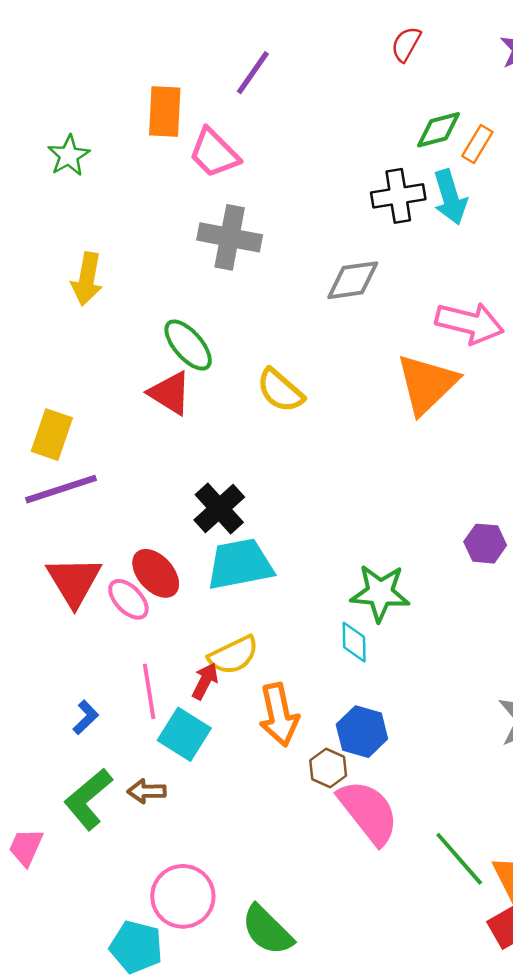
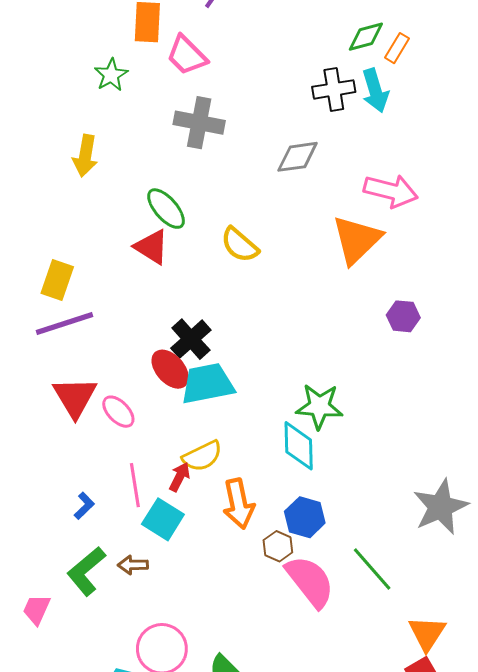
green star: (69, 156) -> (111, 75), moved
purple hexagon: (485, 544) -> (403, 316), moved
red ellipse: (156, 573) -> (170, 369), moved
cyan diamond: (354, 642) -> (299, 446), size x1.5
green line: (459, 859) -> (372, 569), moved

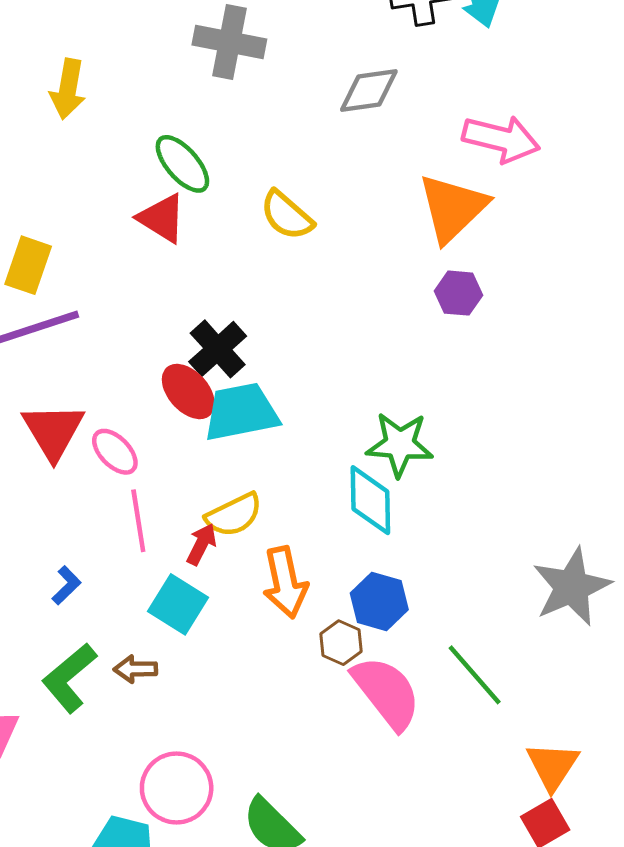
purple hexagon: (403, 316) -> (458, 293), moved
pink line: (135, 485) -> (138, 521), moved

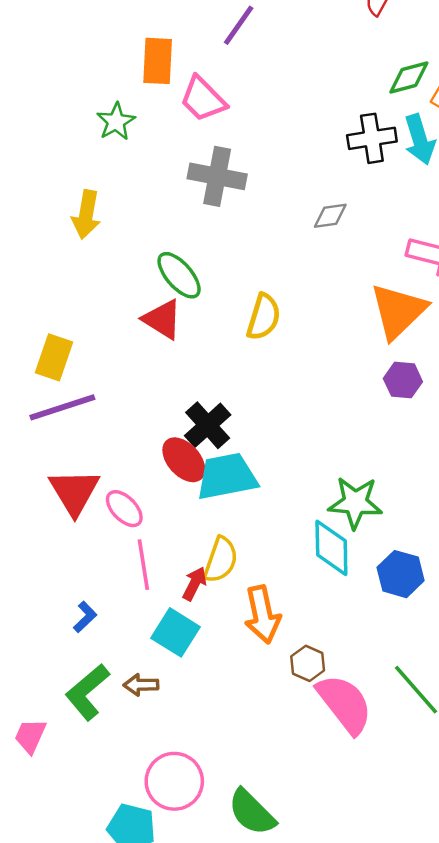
gray diamond: (369, 90) -> (330, 216), size x0.7
yellow semicircle: (287, 215) -> (264, 317), turned -114
yellow semicircle: (234, 515) -> (221, 560), turned -45
blue hexagon: (379, 601) -> (401, 574), moved

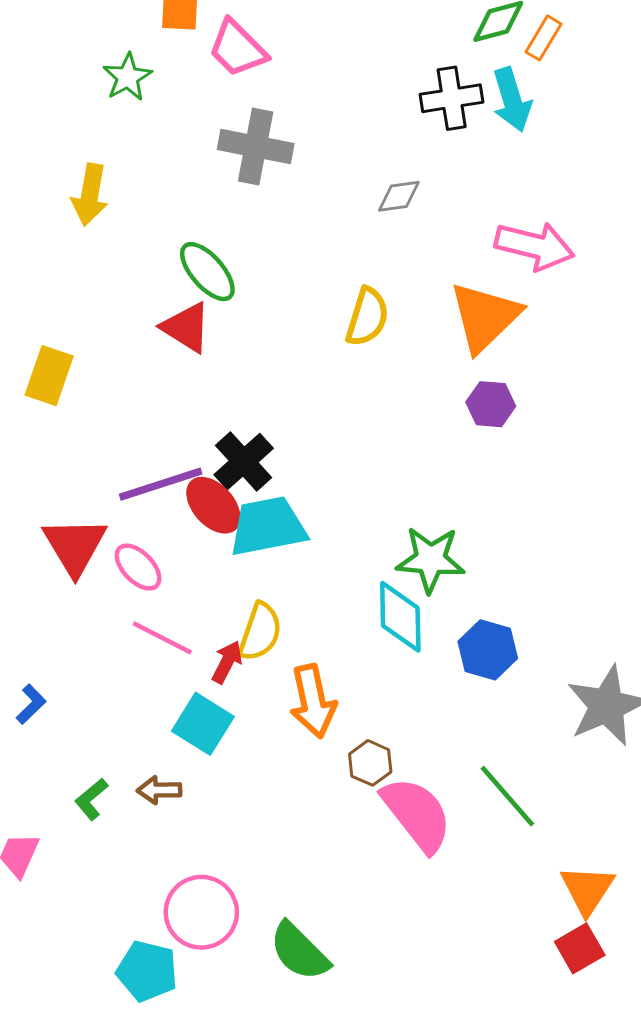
yellow semicircle: (264, 317) -> (367, 317), moved
purple line: (62, 407) -> (161, 484), moved
pink line: (143, 565) -> (162, 638), turned -54
blue L-shape: (85, 617) -> (31, 704), moved
green L-shape: (87, 692) -> (91, 799), size x0.6

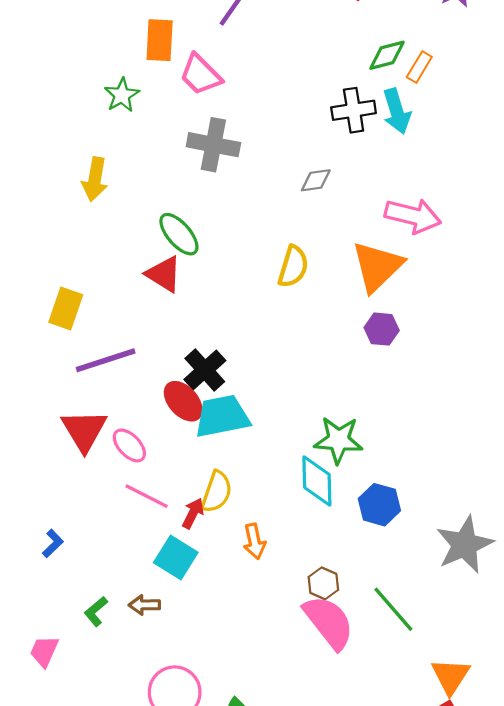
purple line: (161, 484) -> (106, 360), moved
orange arrow: (313, 701) -> (254, 541), size x0.7
brown hexagon: (370, 763) -> (323, 583), moved

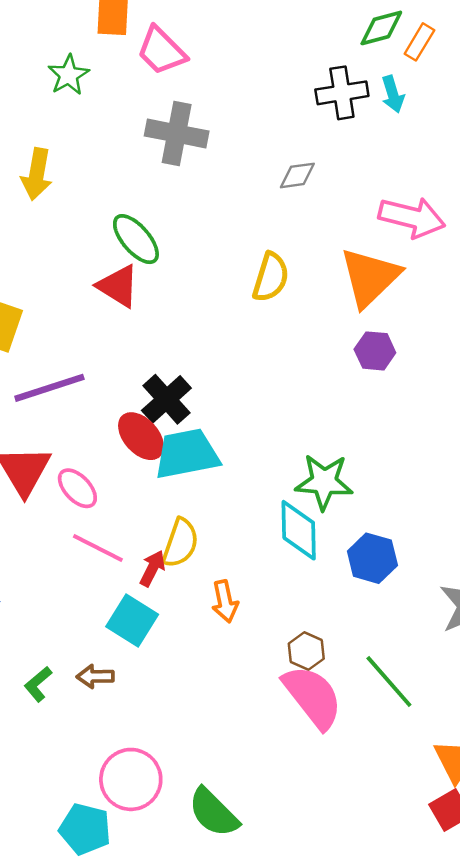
cyan arrow: (397, 111) -> (393, 94), size x0.7

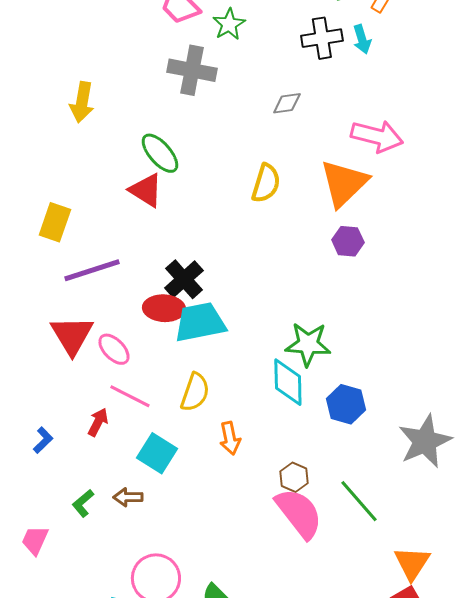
green star: (69, 75) -> (229, 24), moved
red ellipse: (141, 436) -> (164, 308), turned -45
red arrow: (152, 568) -> (98, 422), moved

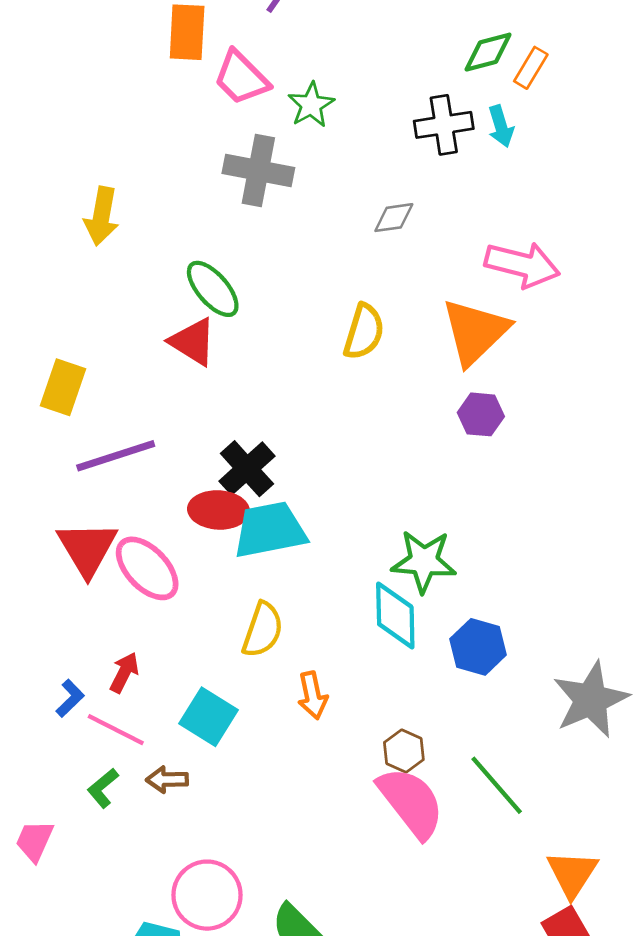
pink ellipse: (114, 349) -> (147, 568), size x1.4
pink line: (130, 396) -> (116, 730), moved
blue L-shape: (43, 440) -> (70, 698), moved

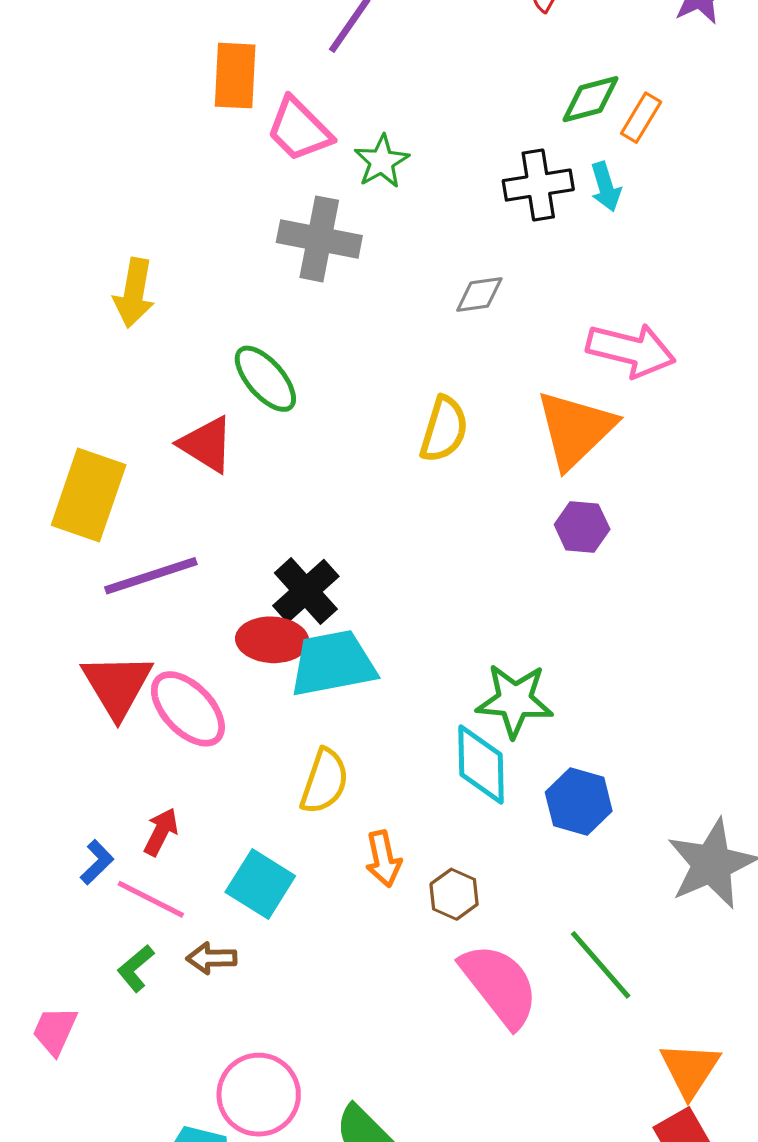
red triangle: (193, 342) -> (206, 444), moved
yellow rectangle: (63, 387) -> (89, 495), size x1.4
brown hexagon: (404, 751) -> (454, 894), moved

